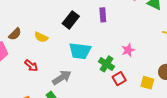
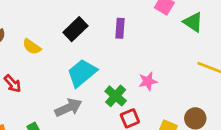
cyan trapezoid: (80, 51) -> (82, 73), turned 125
gray arrow: (62, 78) -> (68, 108), moved

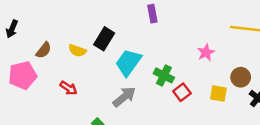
black rectangle: (75, 29) -> (104, 39), moved
pink star: (148, 81) -> (206, 52), moved

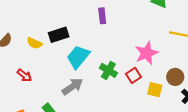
black rectangle: (104, 39) -> (59, 35), turned 36
pink star: (206, 52) -> (147, 53), size x1.5
red square: (182, 92) -> (133, 75), moved

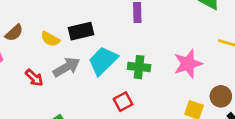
green cross: (108, 70) -> (139, 67), moved, turned -30
red square: (133, 75) -> (123, 102), moved
gray arrow: (72, 87) -> (66, 67), moved

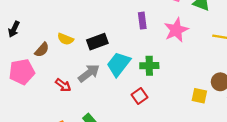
yellow semicircle: (50, 39) -> (65, 39), moved
pink star: (188, 64) -> (176, 30), moved

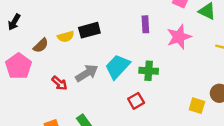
yellow semicircle: (65, 39) -> (66, 37), turned -42
black rectangle: (97, 42) -> (89, 30), moved
pink pentagon: (22, 72) -> (19, 66), turned -30

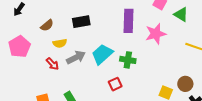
purple rectangle: (145, 24) -> (128, 21), size x1.6
yellow semicircle: (66, 37) -> (60, 43), moved
brown semicircle: (41, 45) -> (47, 25), moved

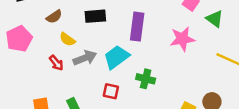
purple rectangle: (128, 21) -> (137, 27), moved
yellow semicircle: (60, 43) -> (67, 39), turned 40
green cross: (128, 60) -> (146, 79), moved
red square: (115, 84) -> (111, 91), moved, turned 32

